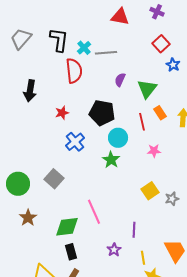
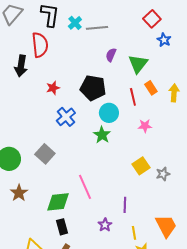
red semicircle: (74, 71) -> (40, 45), moved

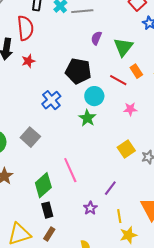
red star: (53, 88) -> (28, 61), moved
red line: (133, 97) -> (118, 80), turned -48
green diamond: (58, 202) -> (43, 185), turned -35
purple line: (125, 205) -> (110, 188), turned 35

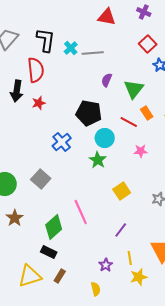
yellow square: (126, 149) -> (122, 191), moved
purple star: (90, 208) -> (106, 265), moved
black rectangle: (47, 210) -> (49, 252), moved, turned -49

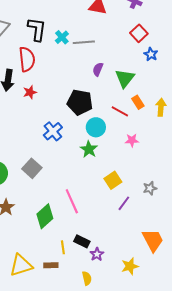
purple line: (121, 230) -> (124, 203), moved
black rectangle: (49, 252) -> (82, 241), moved
yellow line: (130, 258) -> (63, 247), moved
brown rectangle: (60, 276) -> (51, 265), turned 56

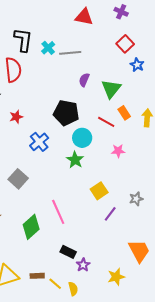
red star: (30, 92) -> (16, 117), moved
yellow line: (63, 247) -> (55, 284), moved, turned -40

